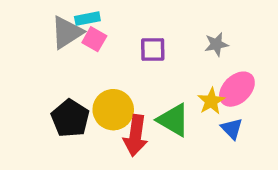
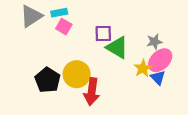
gray triangle: (67, 32) -> (31, 16), moved
gray star: (216, 44) -> (154, 42), moved
green triangle: (173, 120) -> (117, 47), moved
blue triangle: (232, 129) -> (158, 78), moved

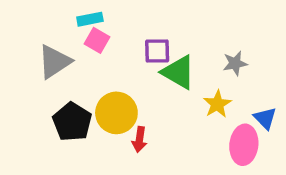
gray triangle: (31, 16) -> (55, 62), moved
pink ellipse: (160, 60) -> (244, 145), moved, turned -40
blue triangle: (158, 78) -> (265, 118), moved
red arrow: (92, 92) -> (139, 139), size x0.6

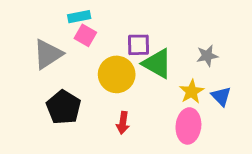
yellow circle: (116, 113) -> (117, 74), moved
blue triangle: (265, 118) -> (221, 96), moved
pink ellipse: (244, 145) -> (188, 126), moved

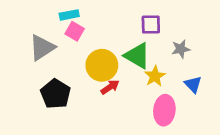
purple square: (138, 45) -> (151, 24), moved
yellow star: (192, 92) -> (155, 76), moved
red arrow: (123, 123) -> (110, 87), moved, turned -132

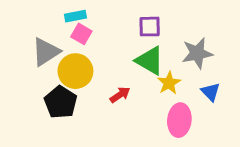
purple square: (151, 24) -> (150, 27), moved
gray star: (181, 49) -> (197, 53), size x1.5
yellow circle: (102, 65) -> (75, 71), moved

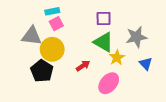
pink square: (81, 34) -> (56, 24), turned 32
gray triangle: (46, 52) -> (32, 36), turned 40
pink ellipse: (179, 120) -> (109, 83), moved, turned 35

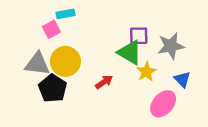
purple square: (104, 18) -> (139, 36), moved
pink square: (56, 24) -> (51, 29), moved
gray triangle: (32, 36) -> (37, 64), moved
pink ellipse: (109, 83) -> (163, 104), moved

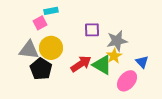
purple square: (139, 36) -> (92, 30), moved
gray star: (171, 46) -> (117, 41), moved
green triangle: (130, 52) -> (102, 65), moved
red arrow: (104, 82) -> (81, 64), size x1.5

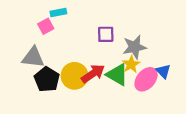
yellow circle: (51, 48) -> (75, 76), moved
pink ellipse: (127, 81) -> (146, 79), moved

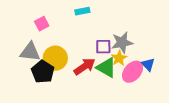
cyan rectangle: (58, 12) -> (82, 11), moved
purple square: (106, 34) -> (103, 47), moved
yellow circle: (75, 76) -> (55, 58), moved

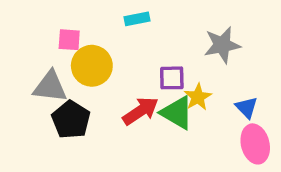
pink square: (42, 24) -> (69, 40), turned 32
gray star: (122, 42) -> (222, 45), moved
yellow circle: (55, 58) -> (92, 66), moved
pink ellipse: (133, 72) -> (255, 144), moved, turned -55

